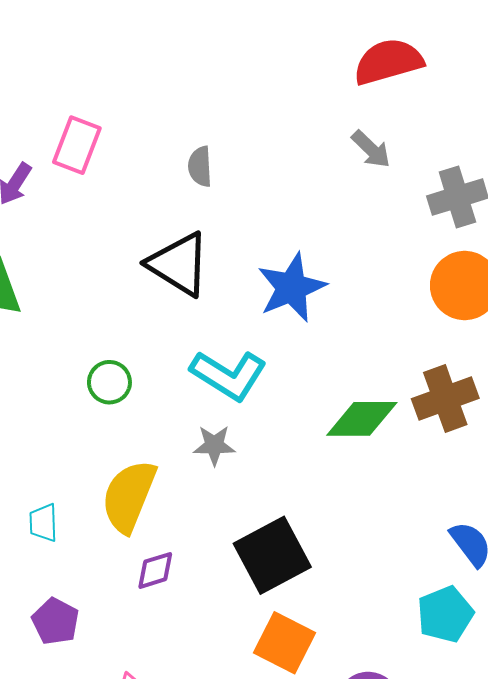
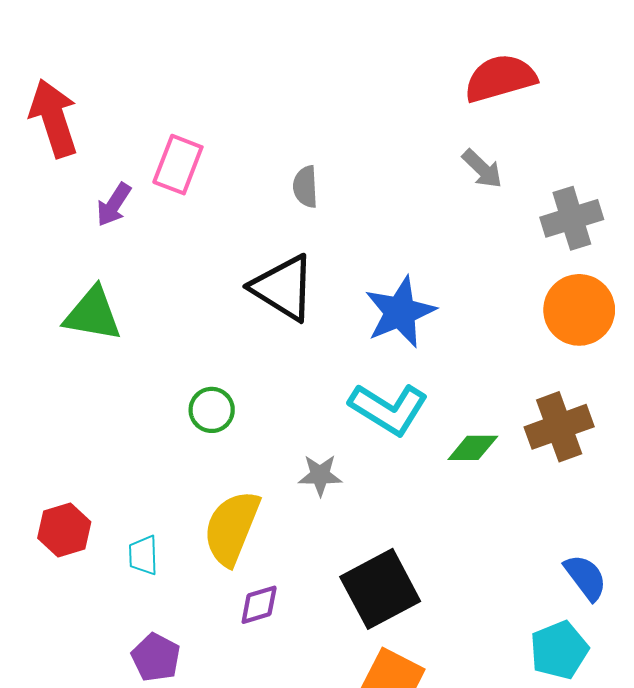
cyan L-shape: (229, 375) -> (389, 409), moved
green diamond: (362, 419) -> (473, 448), size x0.7

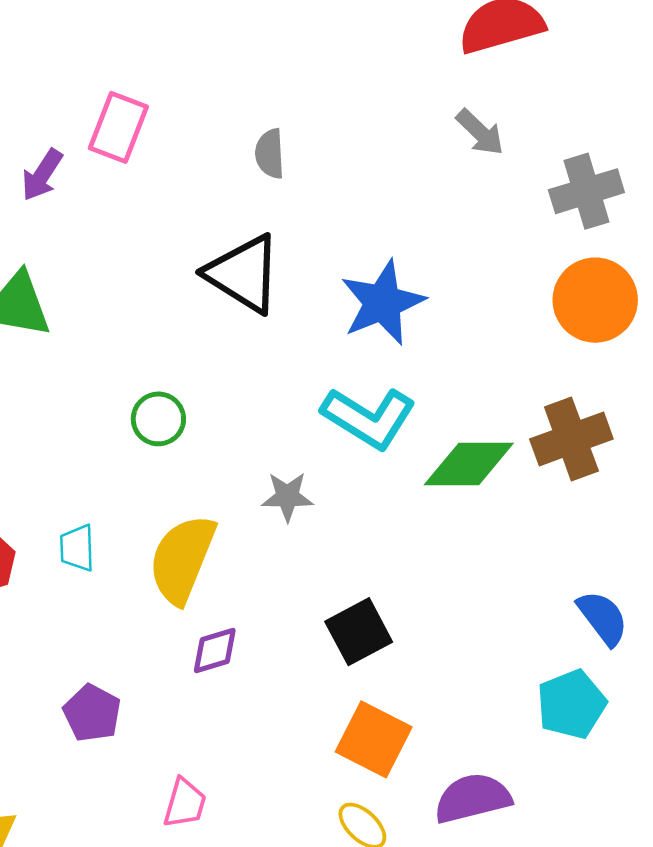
green diamond: (473, 448) -> (469, 464), size x1.5
cyan trapezoid: (143, 555) -> (77, 548), moved
black square: (380, 589) -> (359, 632), size x0.7

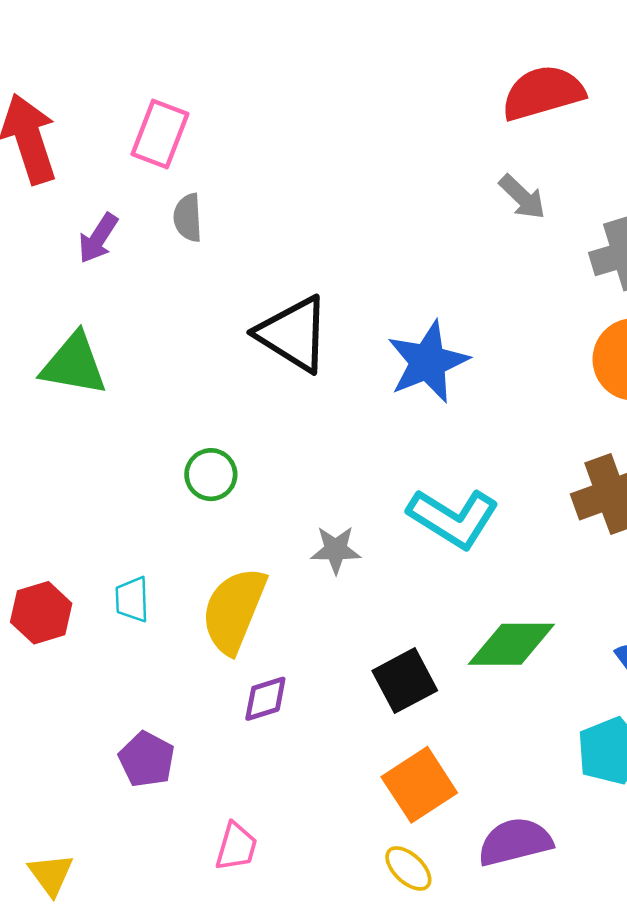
pink rectangle: (118, 127) -> (160, 134), moved
gray semicircle: (270, 154) -> (188, 218), moved
cyan L-shape: (369, 418) -> (453, 518), moved
green diamond: (469, 464) -> (511, 644), moved
orange square: (374, 739) -> (419, 785), turned 30

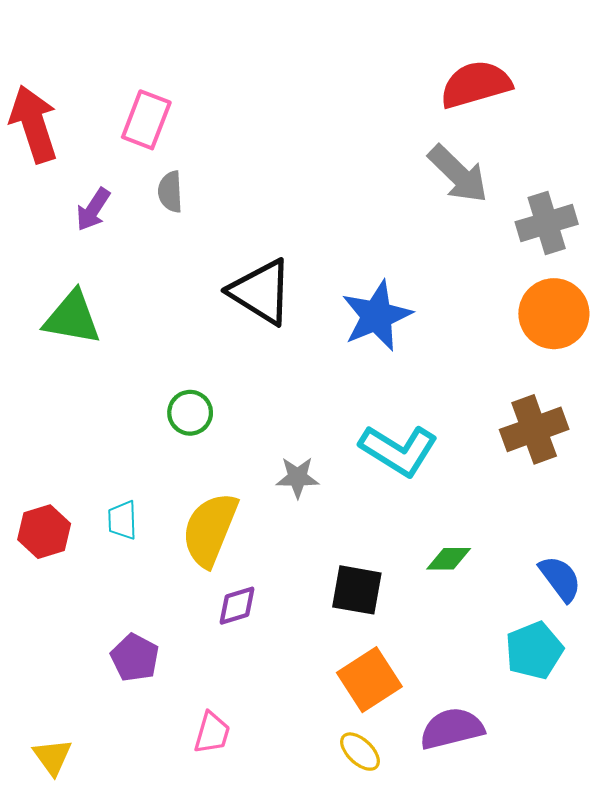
gray arrow: (522, 197) -> (458, 174), size x1.5
green diamond: (511, 644) -> (449, 559), size x0.6
black square: (405, 681) -> (357, 590), turned 38

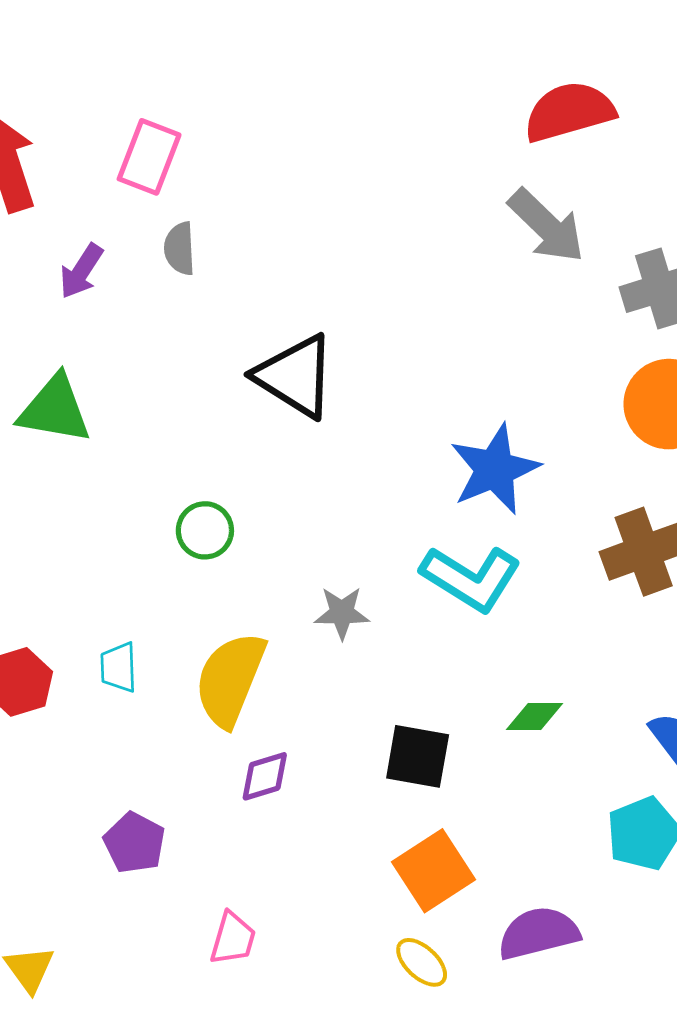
blue star: (377, 316) -> (495, 469), moved

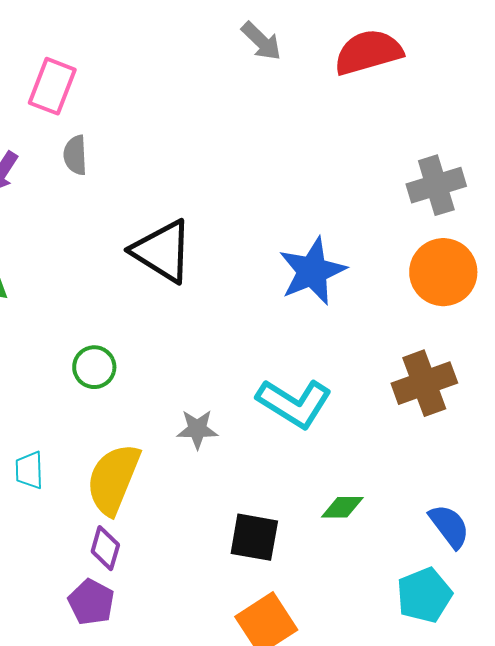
gray arrow: (547, 226) -> (261, 41), moved, size x0.7
blue star: (495, 469) -> (312, 271), moved
purple diamond: (265, 776) -> (105, 548), moved, turned -57
purple pentagon: (134, 843) -> (91, 602), moved

